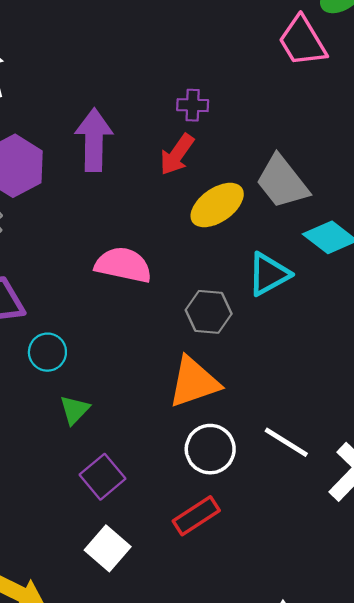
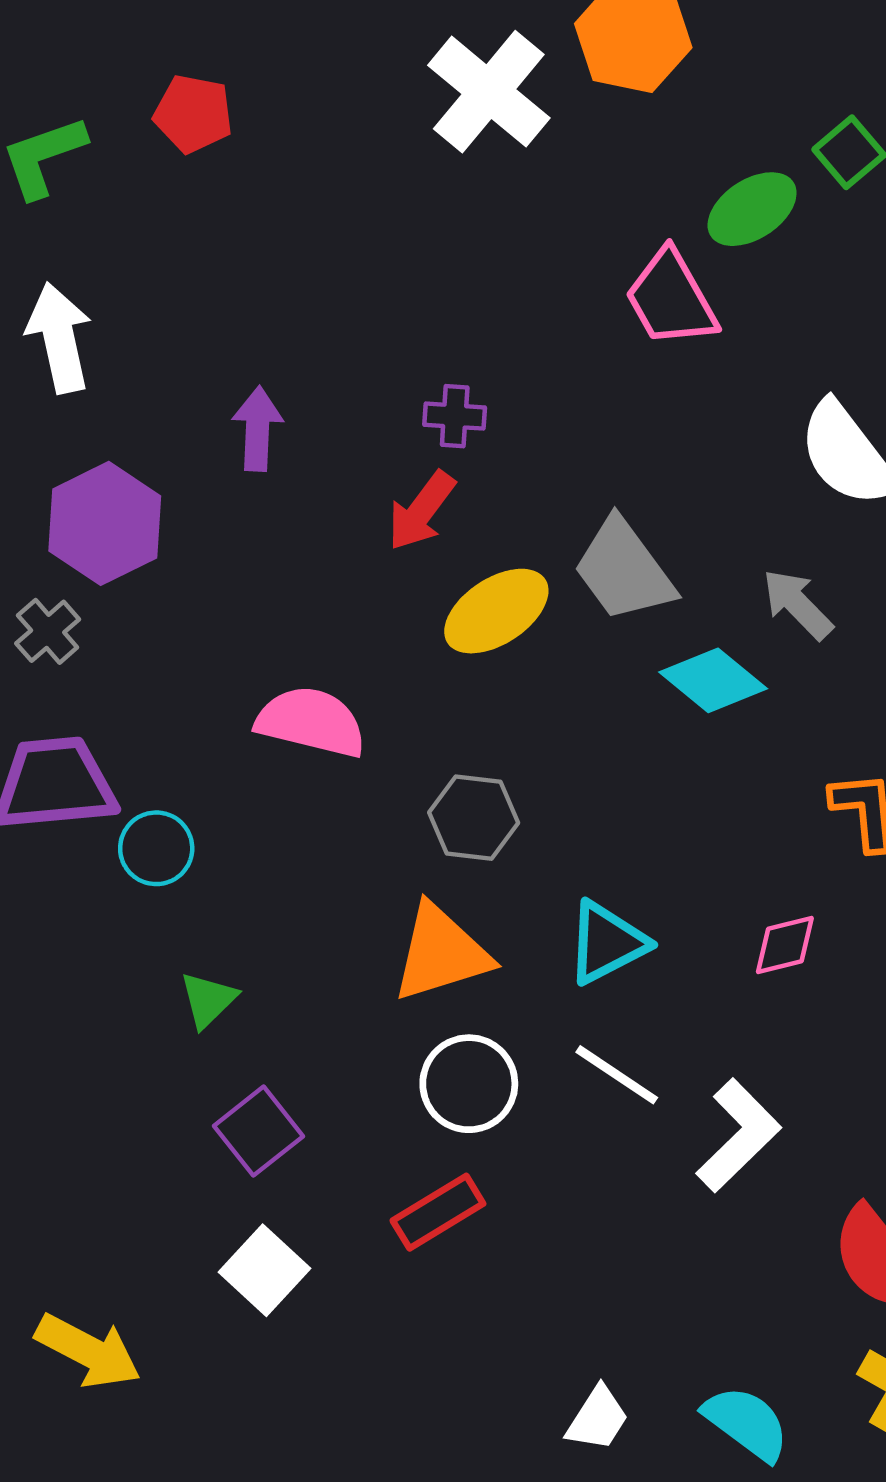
purple arrow: (94, 140) -> (257, 429), moved, size x0.7
cyan triangle: (269, 274) -> (607, 943), moved
cyan circle: (47, 352) -> (156, 848), moved

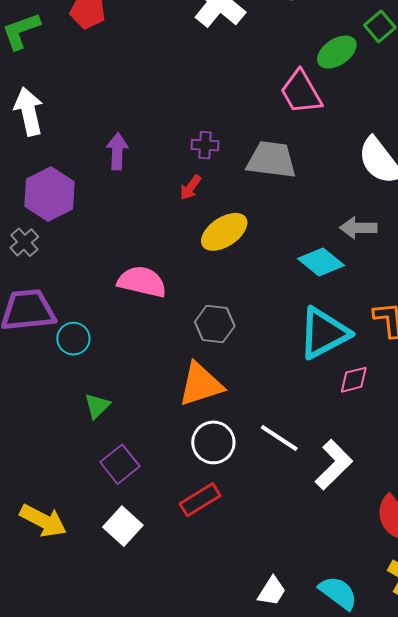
red arrow: (421, 511) -> (190, 187), size x0.7
gray trapezoid: (624, 570) -> (271, 160), moved, turned 134
gray arrow: (798, 604) -> (358, 228), turned -45
cyan triangle: (607, 943) -> (324, 333), moved, size x1.4
yellow arrow: (88, 1351) -> (43, 521), moved

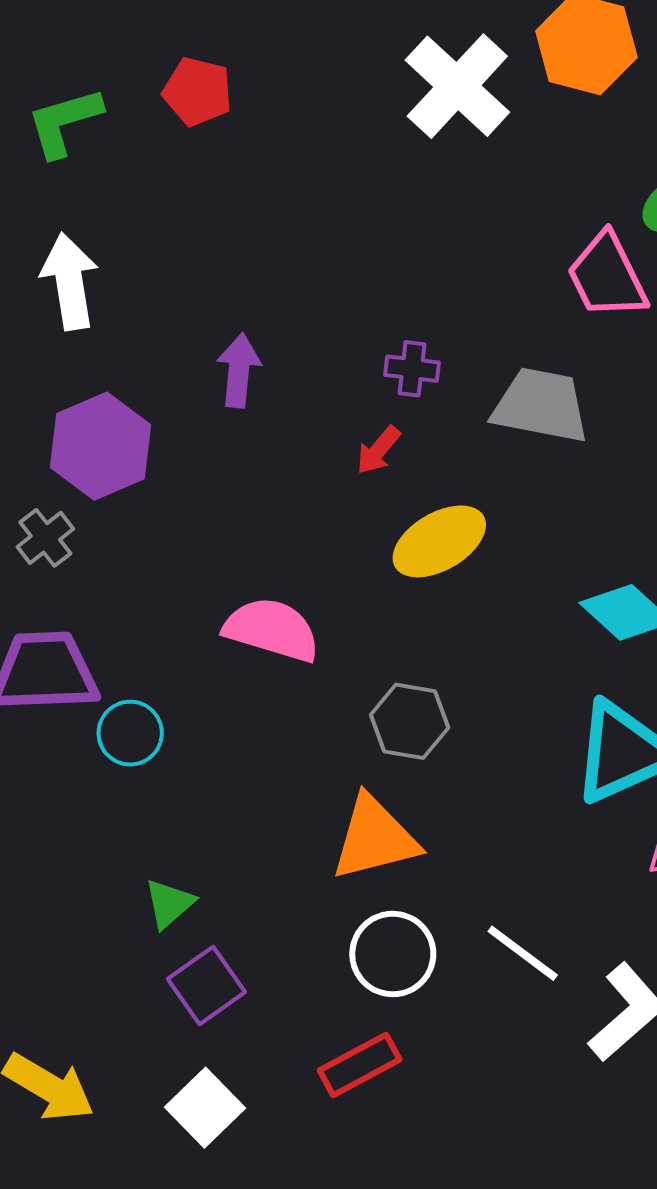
green triangle: (97, 406) -> (169, 904), moved

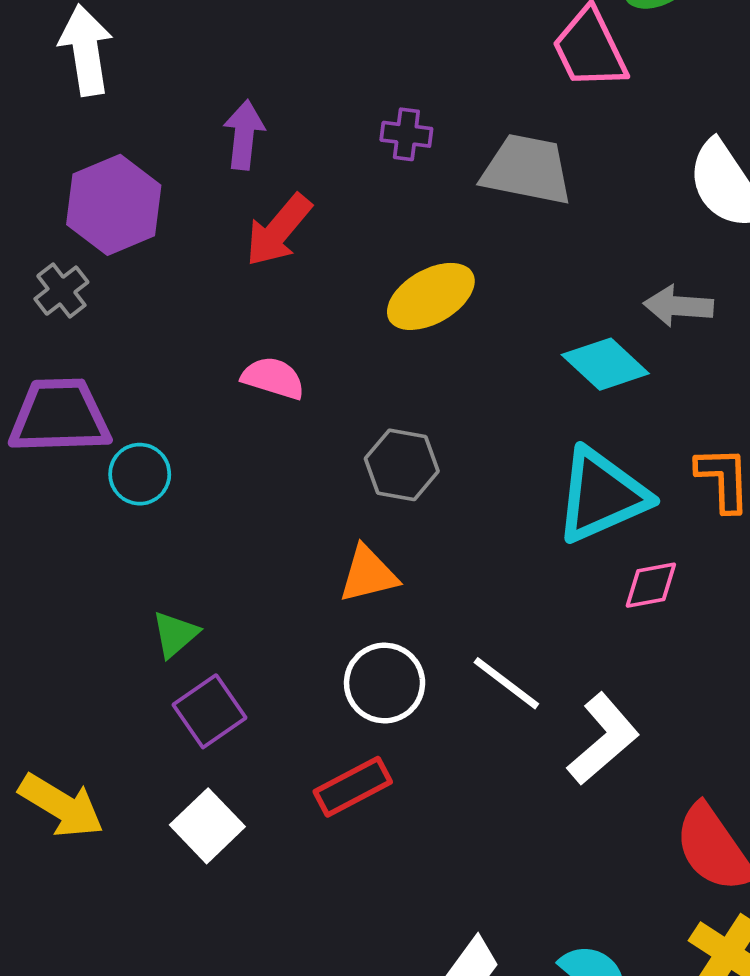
red arrow: (378, 450) -> (278, 230), moved, size x1.6
pink semicircle: (272, 630) -> (273, 378), size x0.7
orange triangle: (375, 838) -> (368, 574), size x0.7

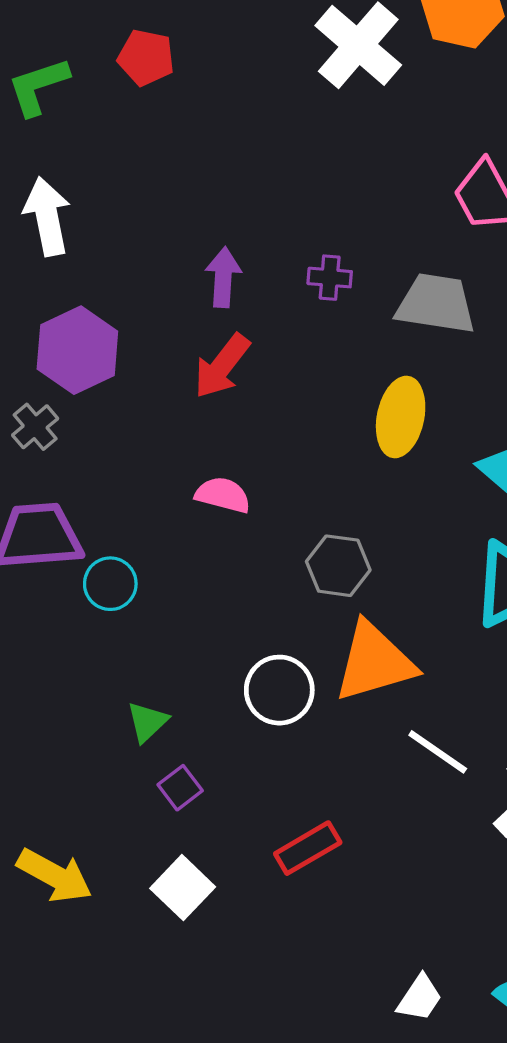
purple arrow: (244, 135) -> (223, 277), moved
yellow ellipse: (431, 296) -> (401, 417), moved, turned -46
orange triangle: (368, 574) -> (374, 662), moved, size x1.6
white circle: (385, 683) -> (279, 690), moved
purple square: (210, 711) -> (180, 788), size x0.7

